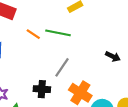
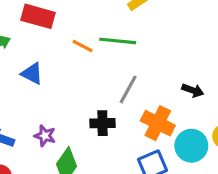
black arrow: (113, 56) -> (193, 90), moved

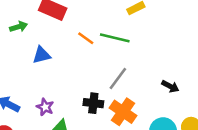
blue triangle: (32, 73) -> (42, 55), turned -48
orange cross: (158, 123) -> (123, 112), moved

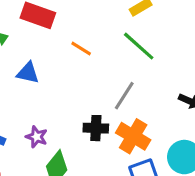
green line: (115, 38) -> (139, 46), moved, turned 32
blue triangle: (42, 55) -> (28, 73), turned 30

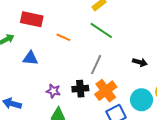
orange cross: (133, 136) -> (106, 91), turned 30
purple star: (37, 137) -> (53, 91), moved

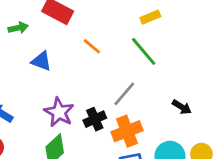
black cross: (80, 89) -> (95, 119), turned -35
purple star: (53, 91) -> (59, 112), size x1.5

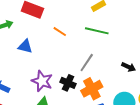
green line: (144, 51) -> (97, 31), turned -30
black cross: (95, 119) -> (68, 83), turned -35

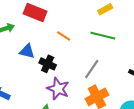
purple star: (42, 81) -> (58, 89), moved
black cross: (68, 83) -> (48, 64), moved

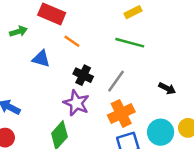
orange line: (64, 36) -> (72, 41), moved
black cross: (48, 64) -> (83, 75), moved

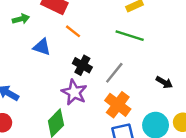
orange cross: (121, 113) -> (118, 105), turned -30

